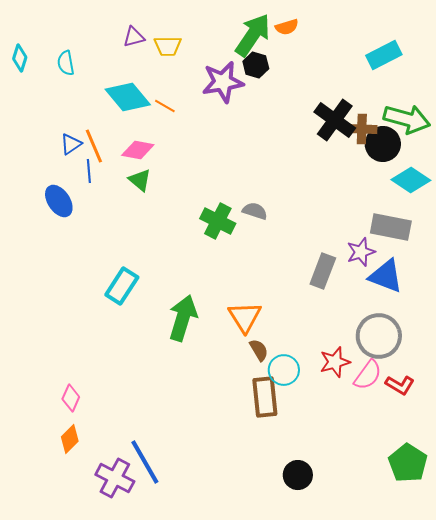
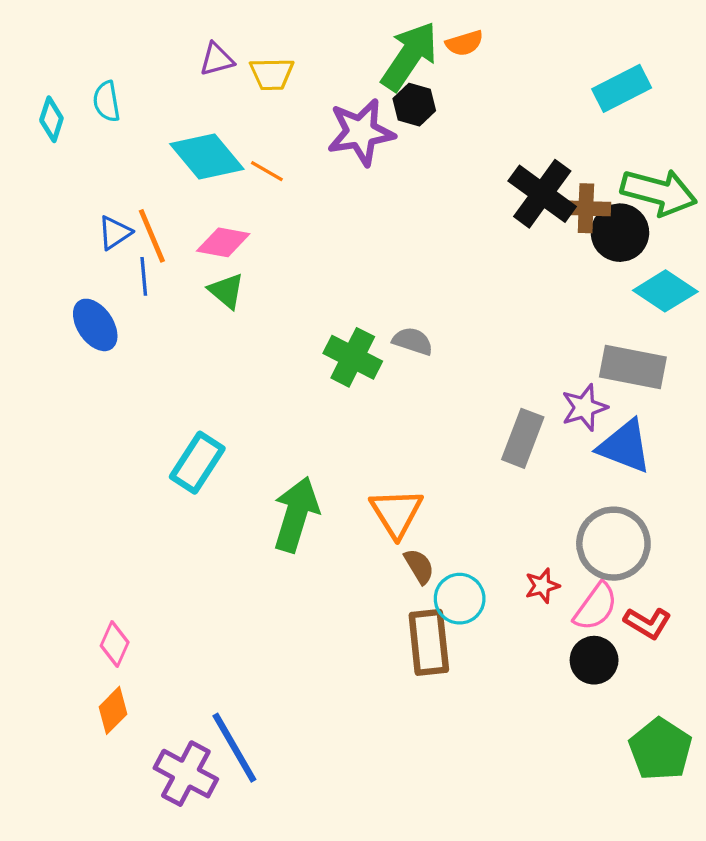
cyan diamond: (20, 58) -> (51, 119), moved
red star: (335, 362) -> (542, 586), size x0.7
black circle: (298, 475) -> (594, 660), moved

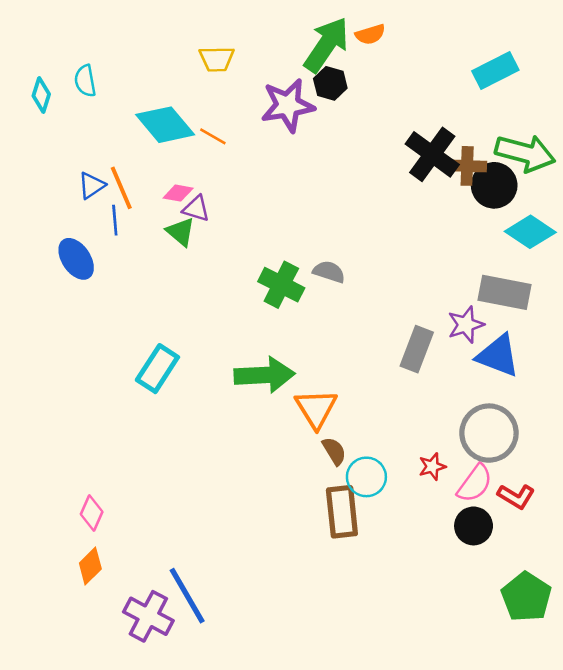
purple triangle: (217, 59) -> (196, 209), moved, turned 32
pink diamond: (223, 242) -> (178, 193), size x0.7
green arrow: (296, 514) -> (264, 375), moved, turned 70

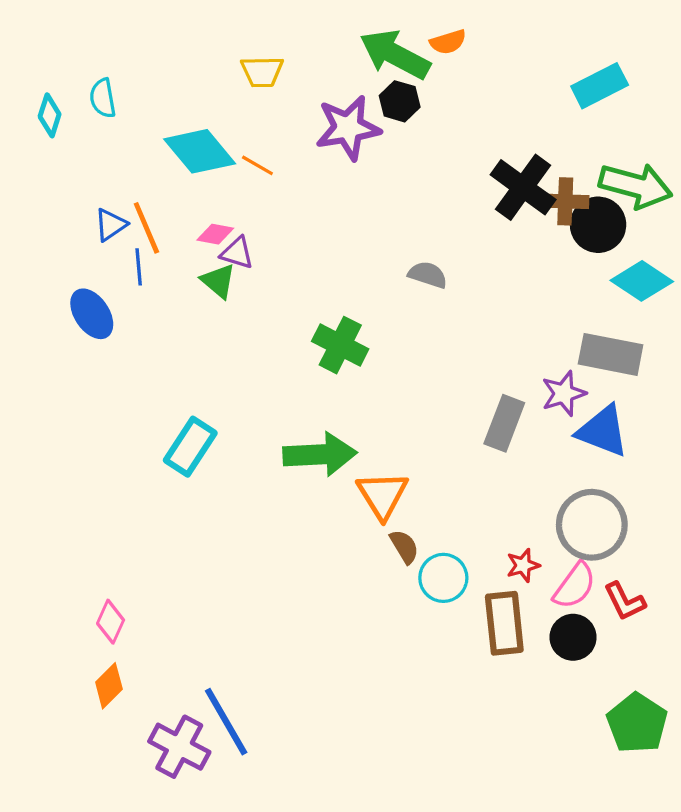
green arrow: (326, 45) -> (395, 54), turned -96
gray semicircle: (329, 272) -> (428, 275), moved
red L-shape: (516, 496) -> (625, 601), turned 33
brown rectangle: (342, 512) -> (504, 623), moved

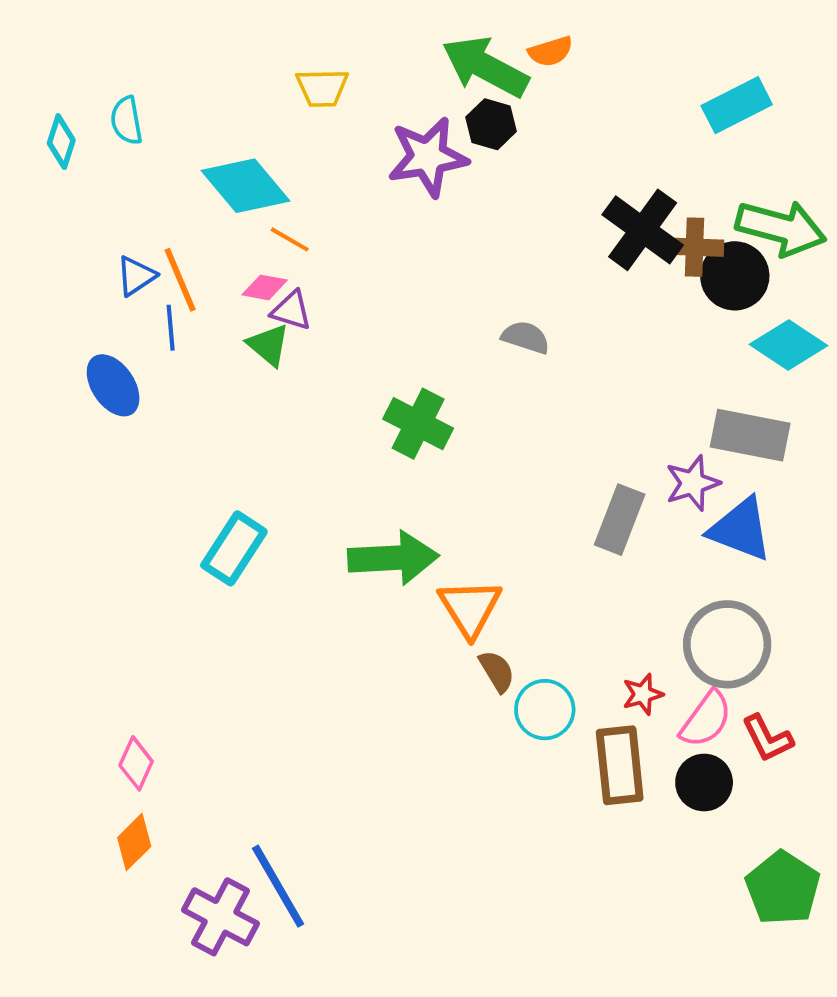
orange line: (257, 165) -> (290, 239), moved

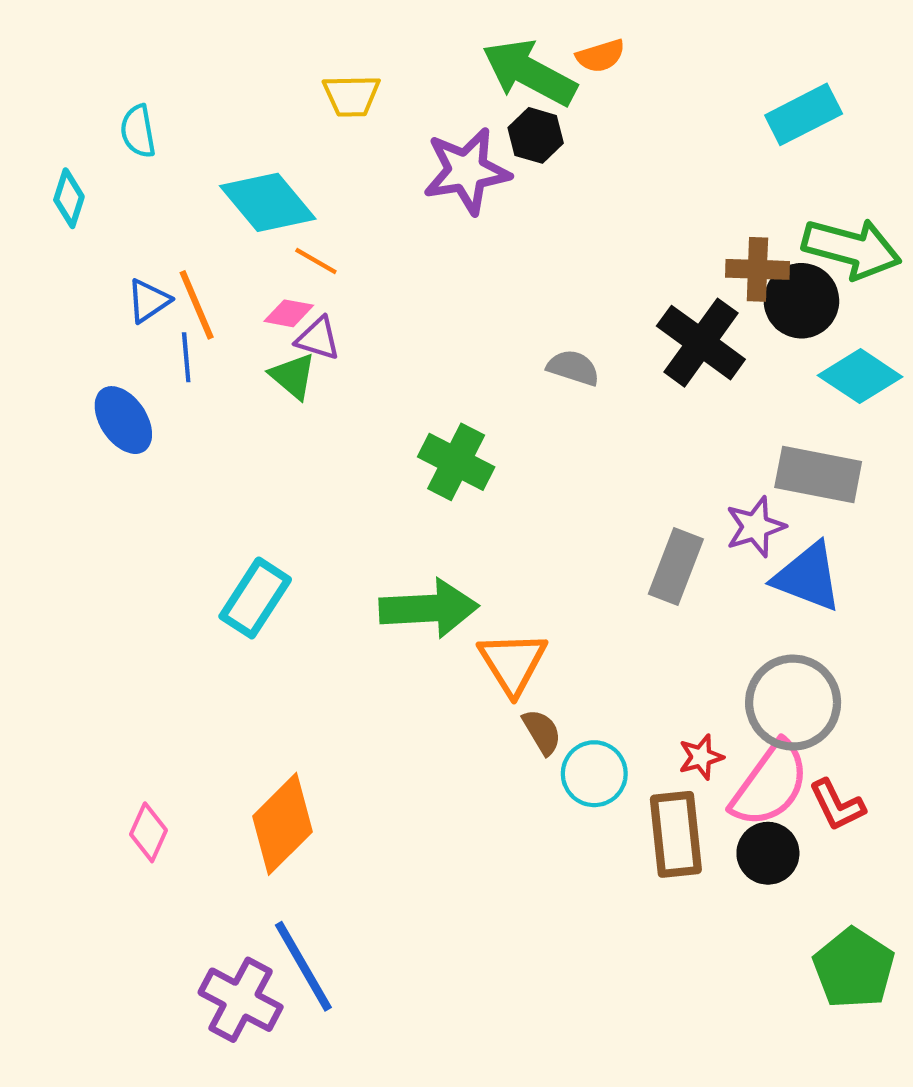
cyan diamond: (61, 142) -> (69, 198), moved
black cross: (643, 230) -> (701, 343), moved
pink semicircle: (706, 719) -> (770, 784), size x1.4
orange diamond: (134, 842) -> (282, 824), moved, size x1.6

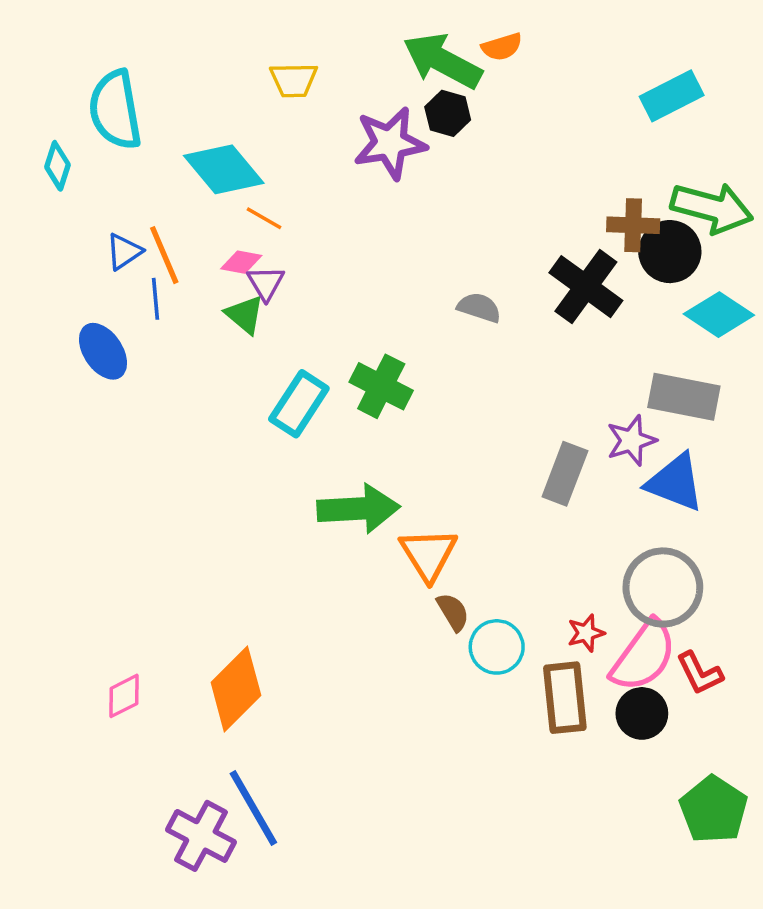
cyan semicircle: (138, 131) -> (115, 110), size x1.8
purple triangle: (318, 338) -> (266, 283), turned 42
cyan rectangle: (255, 598) -> (299, 404), moved
pink diamond: (148, 832) -> (124, 696), turned 39

